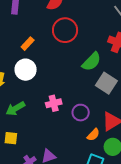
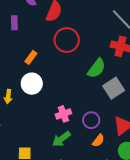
gray square: (106, 83) -> (114, 88), turned 30
green arrow: (15, 108) -> (61, 139), moved
orange semicircle: (93, 135) -> (98, 141), moved

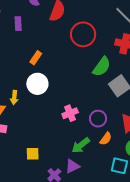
red circle: (67, 40) -> (83, 34), moved
green arrow: (61, 139) -> (81, 145), moved

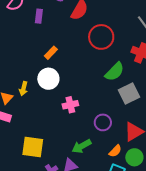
pink cross: (70, 113) -> (70, 105), moved
orange semicircle: (106, 139) -> (115, 151), moved
yellow square: (33, 154) -> (33, 147), size x1.6

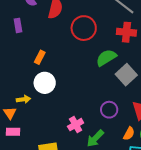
green semicircle: (115, 72) -> (106, 58), turned -150
yellow arrow: (23, 89) -> (23, 99), turned -96
pink cross: (70, 105) -> (76, 125), moved

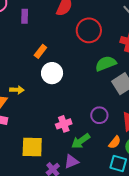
white circle: (45, 83) -> (52, 73), moved

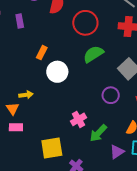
green semicircle: (106, 64) -> (93, 54), moved
purple circle: (99, 115) -> (111, 95), moved
purple triangle: (71, 162) -> (117, 152), moved

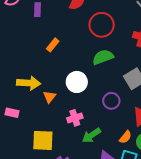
white circle: (57, 72) -> (77, 82), moved
yellow arrow: (26, 95) -> (29, 83), size x1.6
orange triangle: (13, 109) -> (49, 97), moved

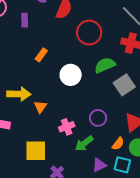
green semicircle: (103, 57) -> (105, 65), moved
white circle: (77, 82) -> (71, 75), moved
purple circle: (111, 101) -> (98, 118), moved

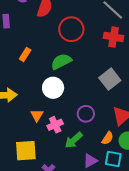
green semicircle: (105, 65) -> (61, 62), moved
white circle: (71, 75) -> (53, 88), moved
orange triangle: (40, 107) -> (37, 115), moved

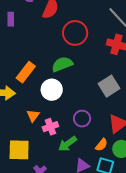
orange rectangle: (25, 55) -> (26, 72), moved, size x1.5

